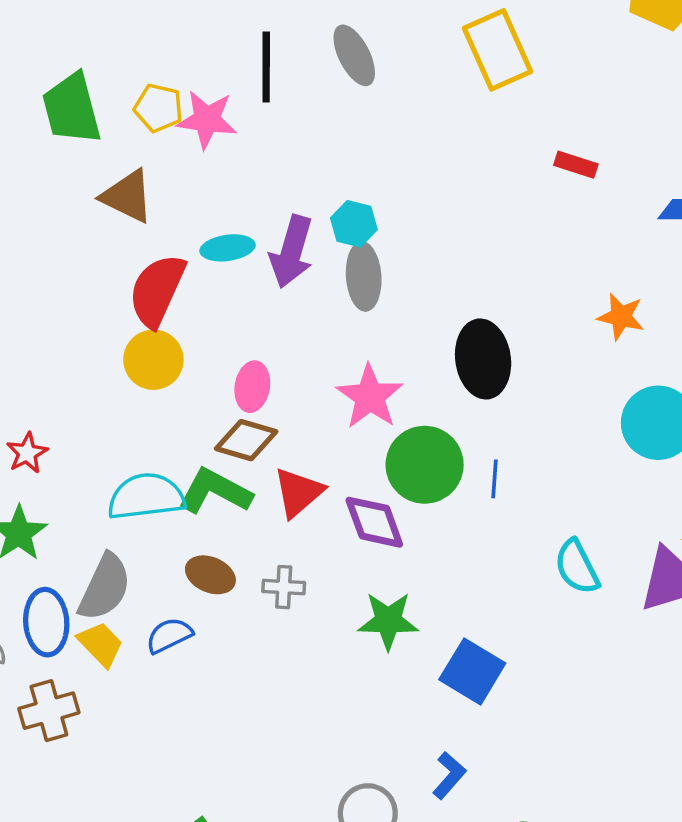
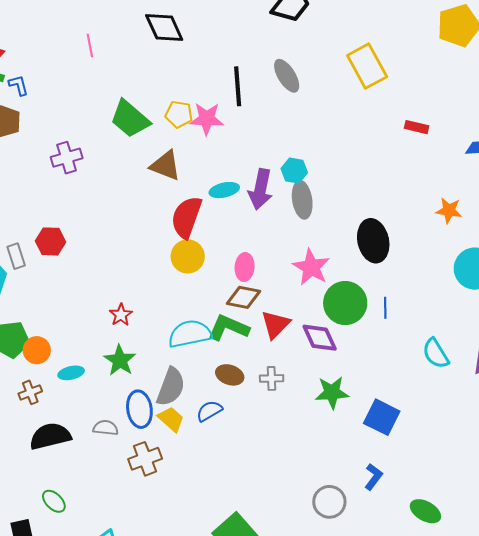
green trapezoid: (72, 109) -> (130, 119), turned -30

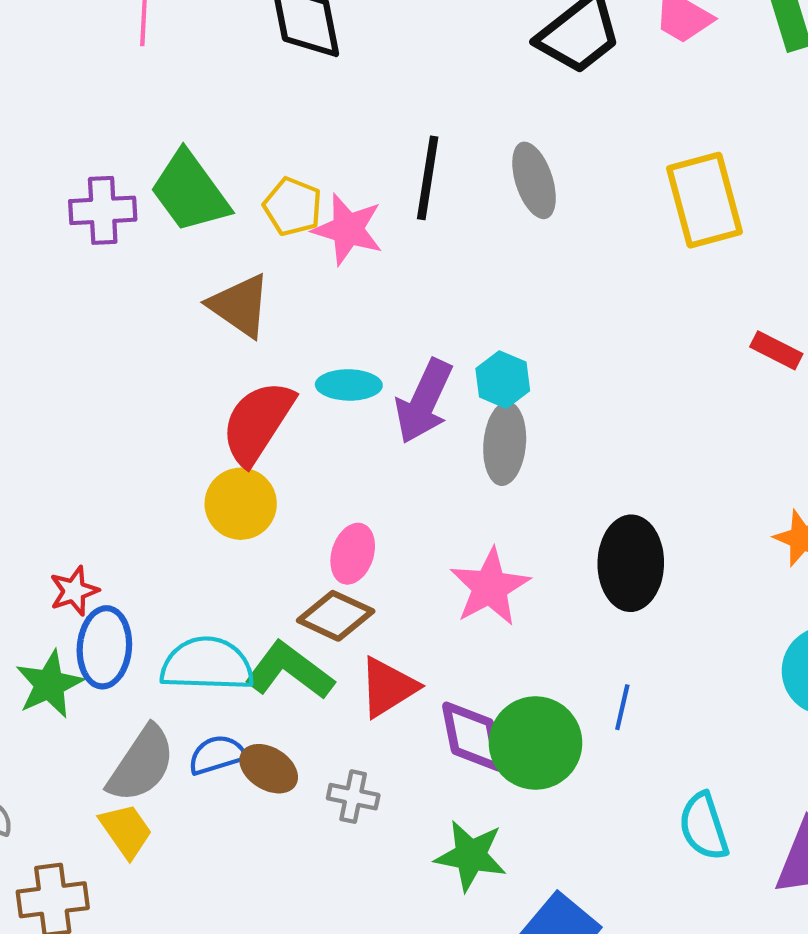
purple cross: (67, 158) -> (103, 210), moved
green circle: (345, 303) -> (536, 743), moved
blue ellipse: (139, 409) -> (104, 647), moved
blue semicircle: (209, 411) -> (217, 755), moved

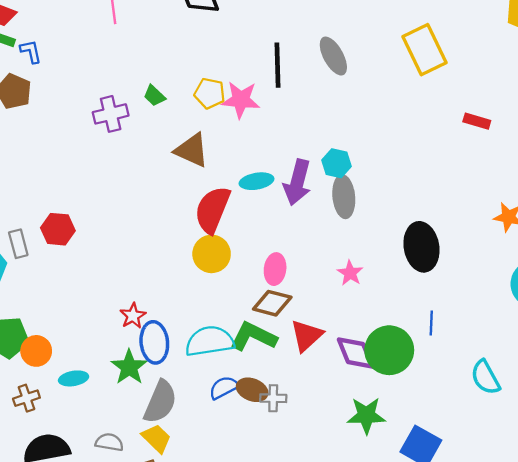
green trapezoid: (190, 192) -> (154, 96), size x0.5
pink star: (490, 587) -> (350, 273), size x0.6
gray semicircle: (141, 764) -> (160, 402), moved
gray cross: (353, 797) -> (273, 398), moved
yellow trapezoid: (126, 831) -> (157, 438), moved

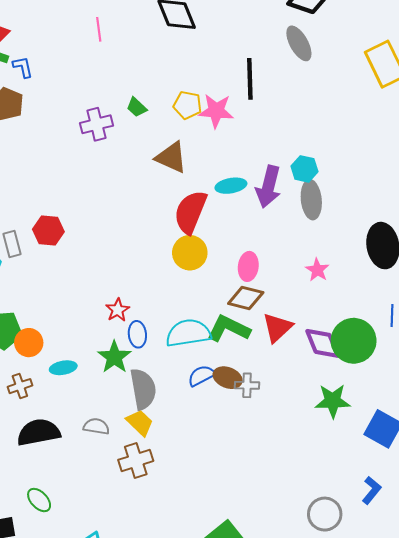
gray ellipse: (333, 56) -> (299, 43), moved
blue ellipse: (154, 342) -> (137, 334), size x0.7
gray semicircle: (160, 402) -> (143, 389), turned -33

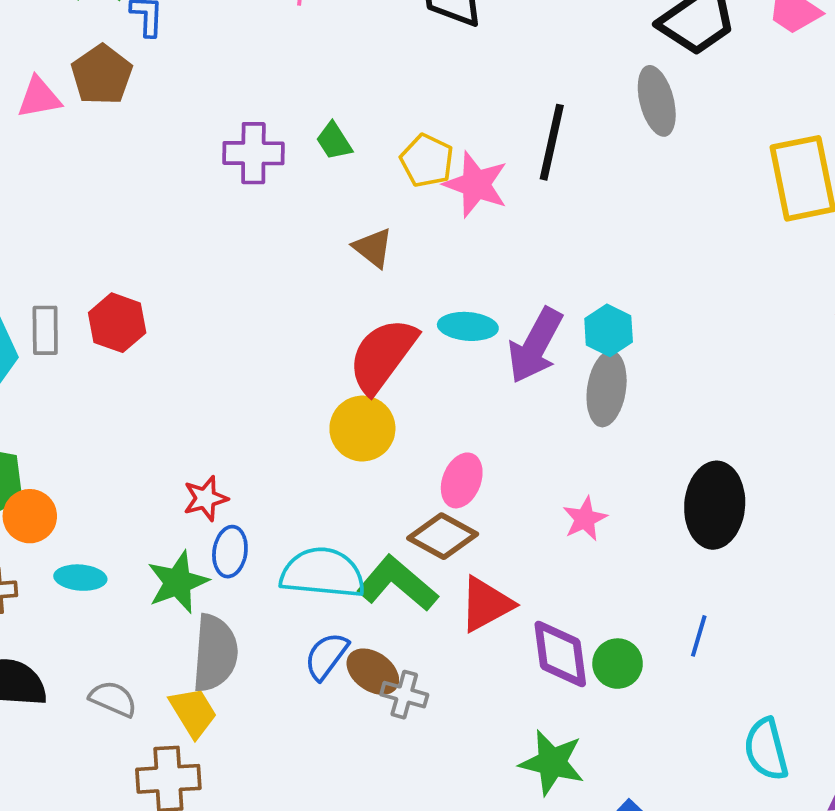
brown triangle: (171, 157) -> (373, 248), size x0.7
green circle: (354, 341) -> (618, 664), size x0.6
blue semicircle: (201, 376) -> (326, 656), turned -40

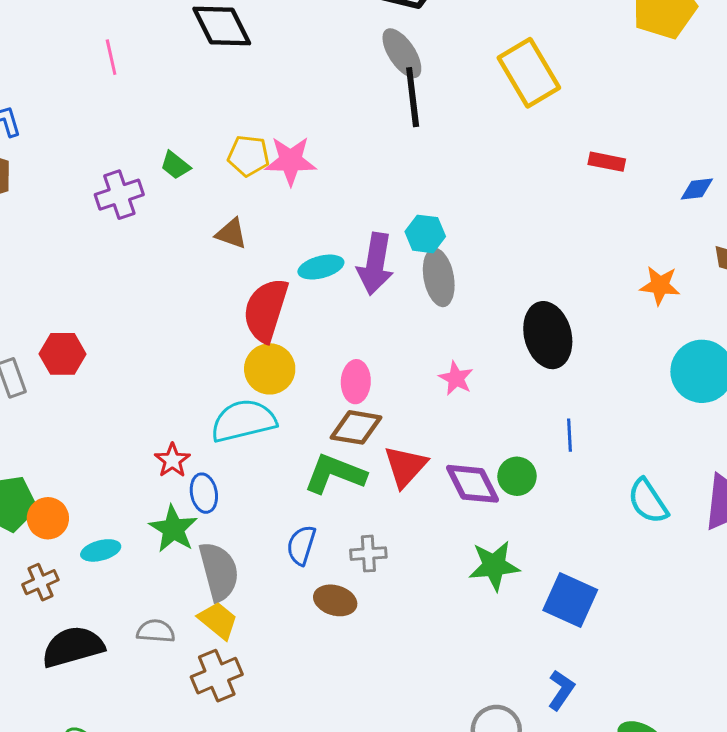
black line: (552, 142) -> (413, 97), moved
cyan semicircle: (323, 573) -> (243, 421), moved
brown ellipse: (373, 672) -> (335, 600), moved

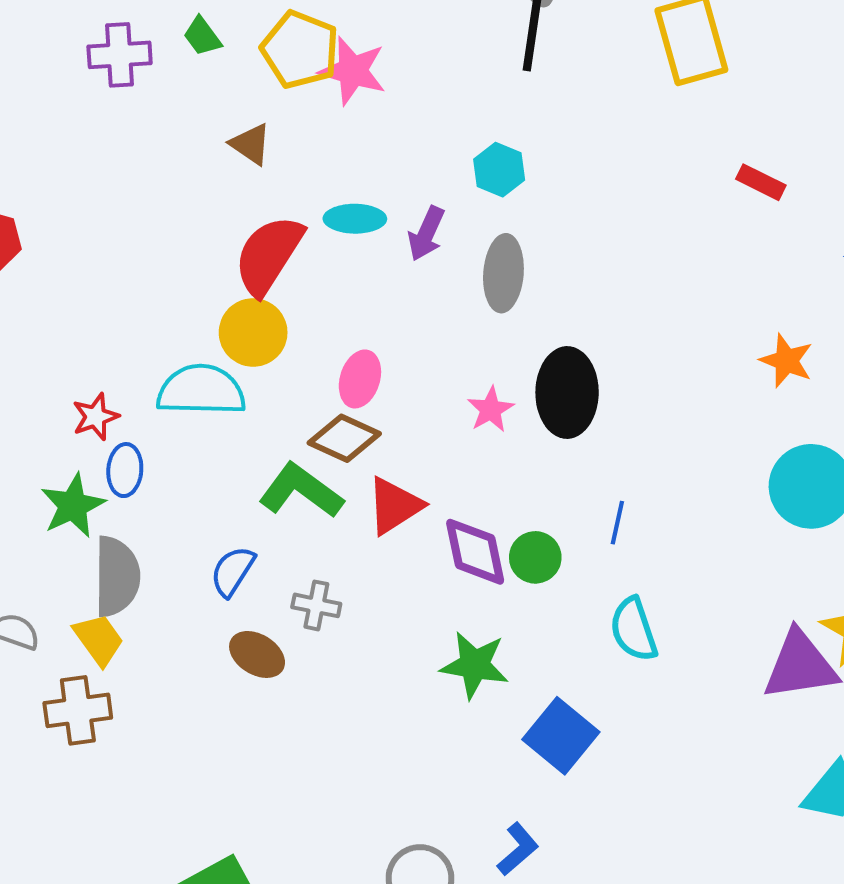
yellow pentagon: (248, 156) -> (300, 50), size x1.4
cyan hexagon: (425, 234) -> (499, 170), moved
purple arrow: (375, 264) -> (426, 234), size x0.7
black ellipse: (548, 335) -> (567, 392), moved
cyan semicircle: (648, 501) -> (634, 629), moved

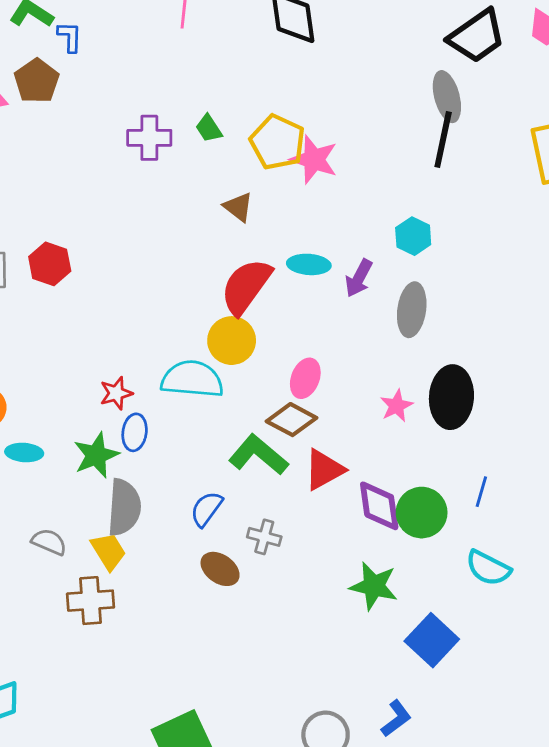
green circle: (535, 557) -> (422, 513), size x1.4
cyan semicircle: (634, 629) -> (488, 568), turned -48

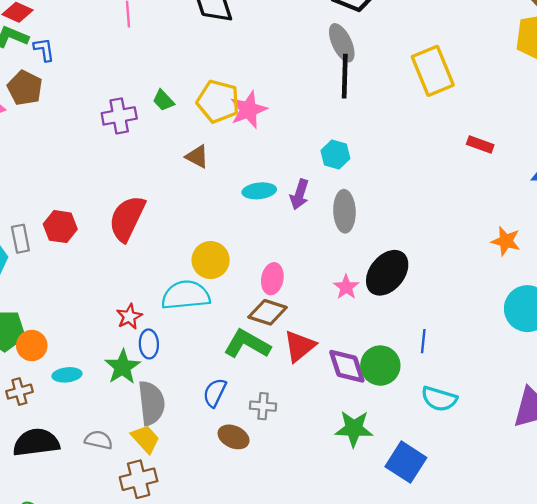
pink star: (314, 160) -> (248, 110), turned -30
red semicircle: (246, 286) -> (127, 218), moved
black ellipse: (451, 397) -> (387, 273), turned 45

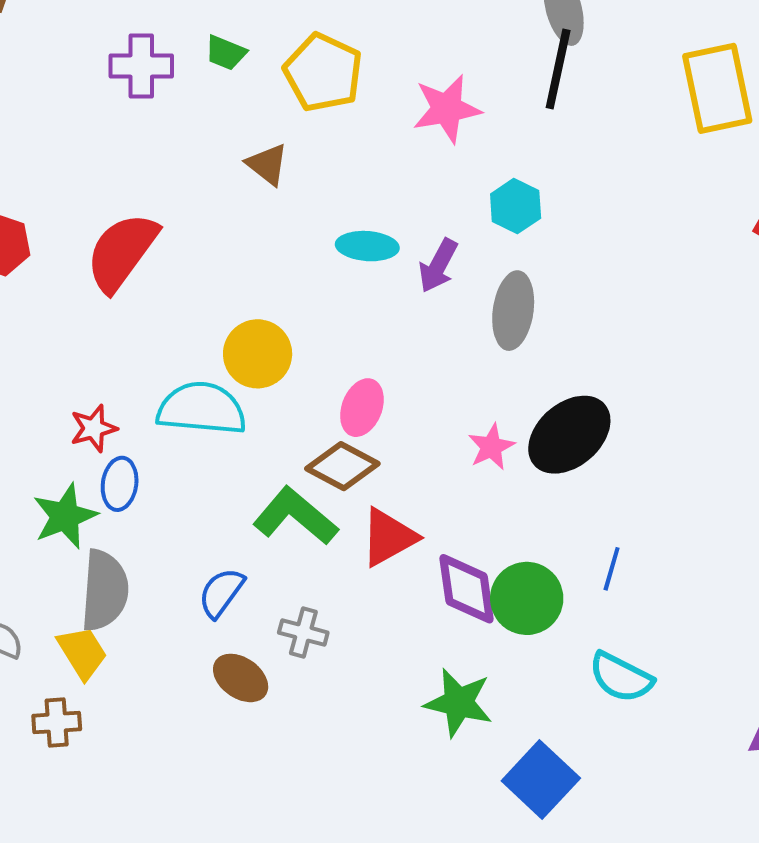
green trapezoid: (163, 100) -> (226, 53), turned -35
pink star: (248, 110) -> (447, 109), moved
brown cross: (139, 479) -> (57, 723), size x0.7

